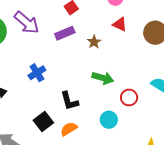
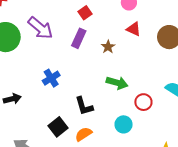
purple rectangle: (65, 33) -> (79, 38), turned -42

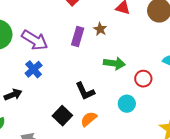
purple arrow: (40, 28) -> (35, 40), moved
purple rectangle: (79, 38) -> (78, 37), moved
blue cross: (51, 78) -> (34, 69), moved

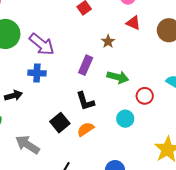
purple rectangle: (78, 37) -> (86, 65), moved
blue cross: (34, 69) -> (37, 73), turned 36

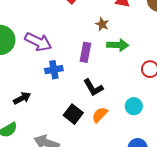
blue cross: (37, 73) -> (54, 70), moved
green arrow: (118, 77) -> (118, 45), moved
cyan circle: (125, 119) -> (134, 106), moved

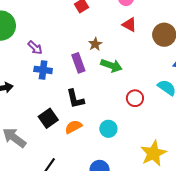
brown star: (102, 24) -> (95, 44), moved
purple arrow: (38, 42) -> (35, 48), moved, size x0.6
purple rectangle: (85, 52) -> (78, 63), turned -48

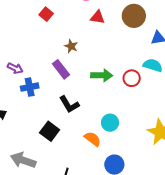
green arrow: (111, 66) -> (102, 75), moved
red circle: (135, 98) -> (132, 78), moved
orange semicircle: (73, 127) -> (93, 139), moved, turned 84

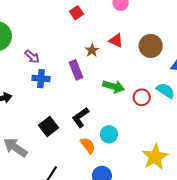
brown circle: (134, 16) -> (151, 46), moved
red triangle: (98, 17) -> (116, 41), moved
black L-shape: (69, 104) -> (80, 118), moved, turned 70

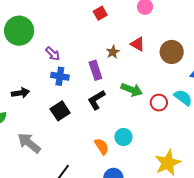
black L-shape: (80, 118) -> (96, 100), moved
black square: (48, 127) -> (60, 111), moved

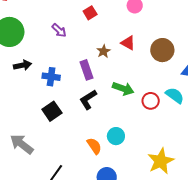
purple arrow: (53, 54) -> (59, 30), moved
black arrow: (21, 93) -> (22, 65), moved

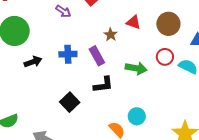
purple arrow: (59, 30) -> (63, 11), moved
blue cross: (51, 77) -> (68, 54), moved
black L-shape: (88, 99) -> (103, 85), turned -145
red circle: (151, 101) -> (165, 57), moved

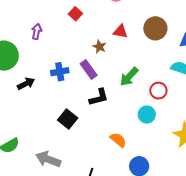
purple arrow: (63, 11) -> (37, 32), moved, turned -105
red circle: (165, 57) -> (158, 91), moved
green arrow: (136, 68) -> (129, 77), turned 130
cyan circle: (137, 116) -> (147, 115), moved

